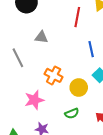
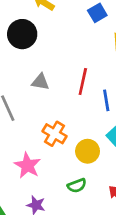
red line: (77, 17) -> (83, 81), moved
pink star: (34, 100) -> (27, 165), turned -30

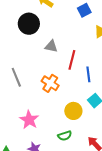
gray triangle: (40, 82) -> (51, 46), moved
orange cross: (55, 134) -> (50, 83), moved

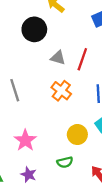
red line: (72, 60) -> (82, 59), moved
orange cross: (50, 83) -> (61, 91), moved

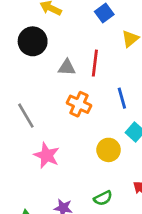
pink star: (25, 140) -> (47, 155), moved
green semicircle: (65, 162) -> (103, 198), moved

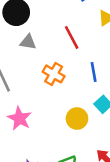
red line: (95, 63) -> (72, 37), turned -40
gray triangle: (67, 67) -> (28, 42), moved

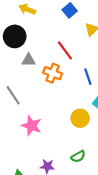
orange cross: (54, 74) -> (53, 73), moved

